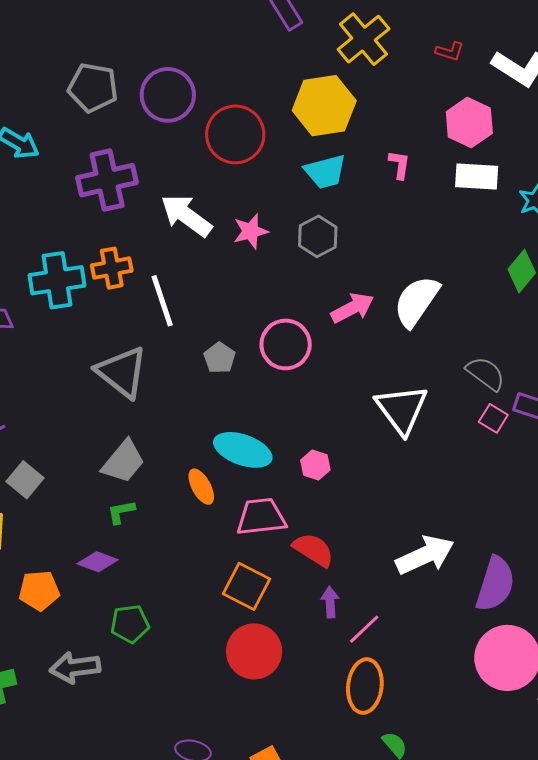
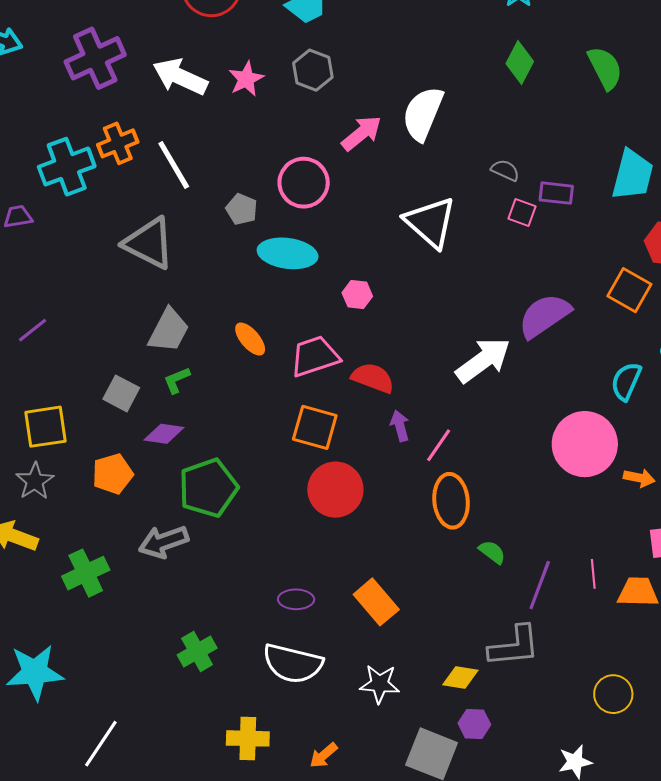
gray semicircle: (486, 374) -> (505, 170), size x0.7
cyan ellipse: (243, 450) -> (288, 253), moved
gray square: (25, 480) -> (121, 393), moved
purple semicircle: (495, 584) -> (544, 316), moved, turned -130
green pentagon: (130, 624) -> (208, 488), size x1.5

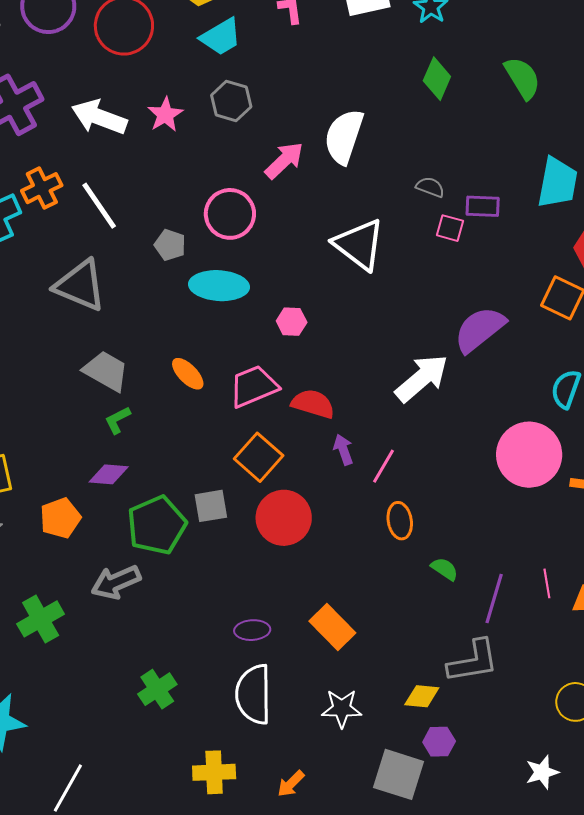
gray trapezoid: (169, 330) -> (106, 371), turned -84
gray square: (121, 393) -> (211, 506), moved, turned -33
orange square: (315, 427) -> (259, 457), turned 30
orange ellipse: (451, 501) -> (400, 521), size x0.7
white semicircle: (293, 664) -> (253, 694), turned 80

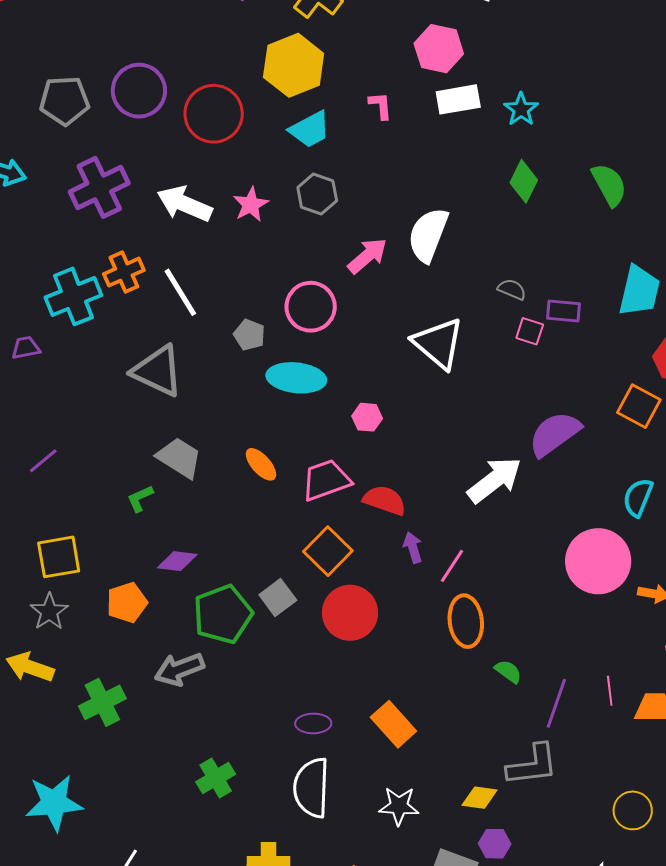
green L-shape: (118, 420) -> (140, 498), moved
gray square: (211, 506) -> (278, 598), turned -30
orange ellipse: (400, 521) -> (466, 621), size x1.4

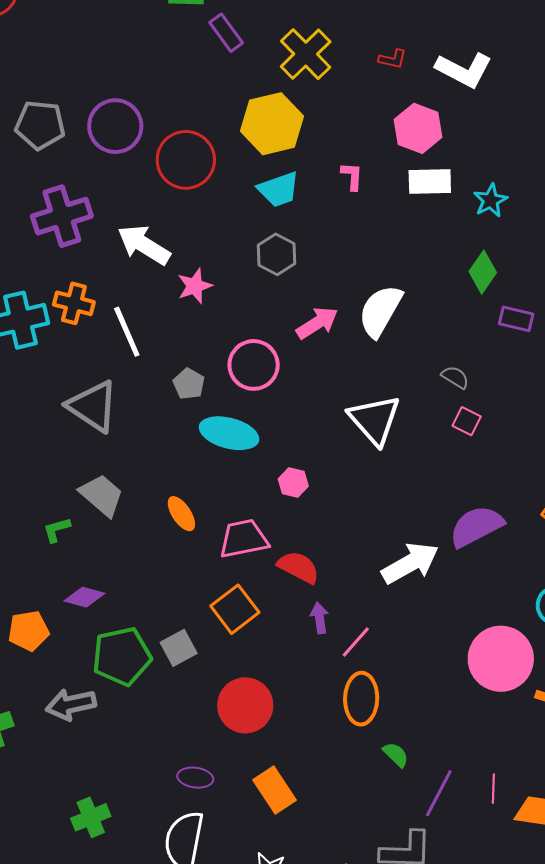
pink star: (251, 204) -> (195, 286), moved
orange cross: (124, 272) -> (74, 303), turned 30
purple rectangle: (563, 311) -> (516, 319), moved
red circle: (350, 613) -> (245, 705), moved

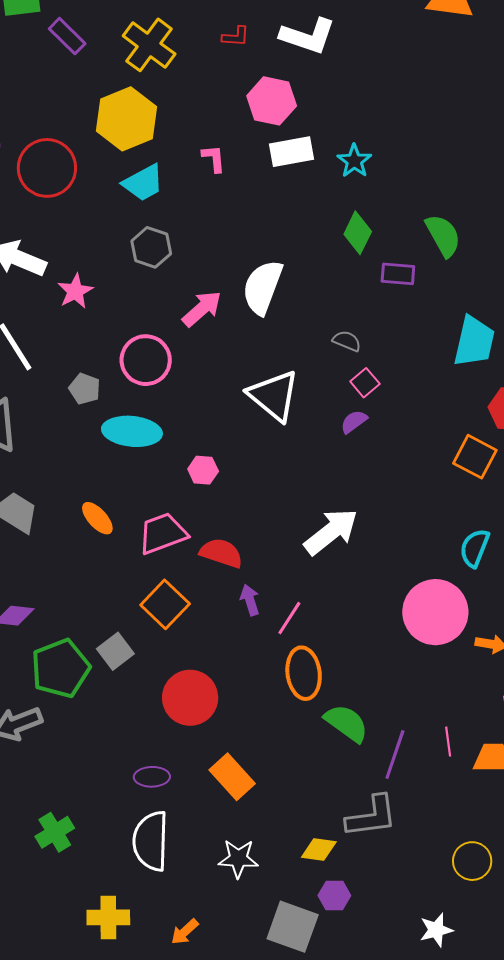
pink square: (467, 421) -> (365, 383), turned 32
purple semicircle: (476, 526) -> (354, 422), moved, size x0.5
green semicircle: (396, 755) -> (346, 723), size x1.6

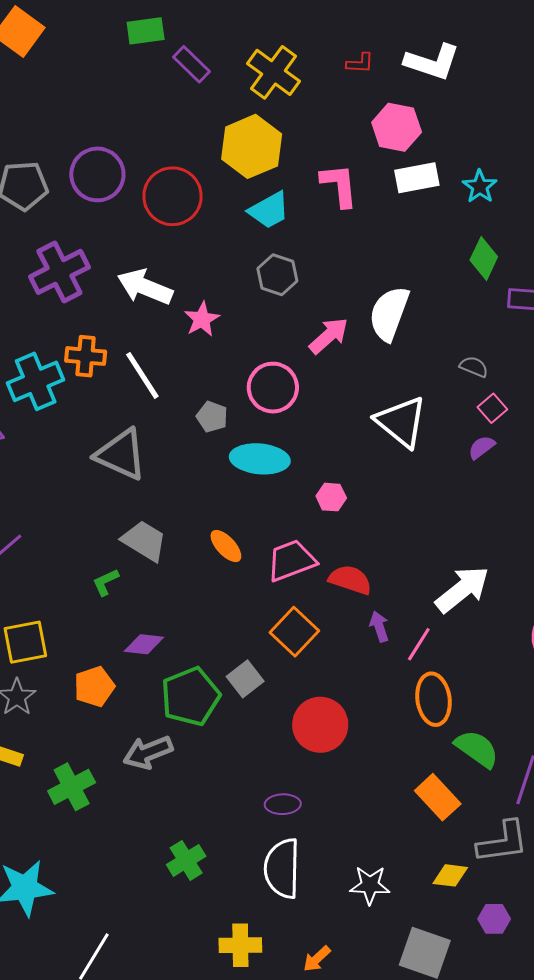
pink L-shape: (214, 158) -> (339, 185), size x1.6
white arrow: (331, 532) -> (462, 589), moved
orange rectangle: (232, 777) -> (438, 797), moved
purple hexagon: (334, 895) -> (494, 919), moved

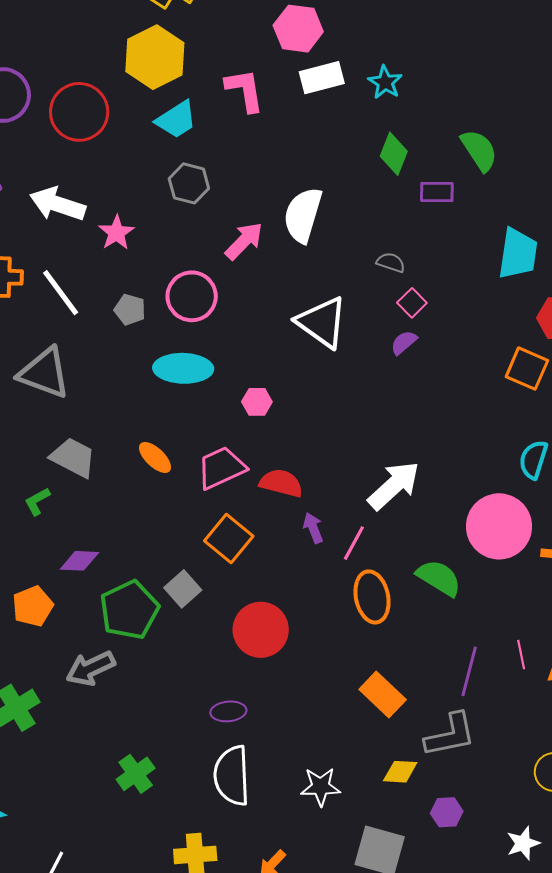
gray pentagon: (212, 417) -> (130, 310), moved
green semicircle: (477, 749) -> (439, 578), moved

